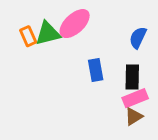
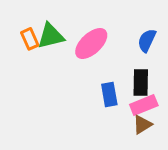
pink ellipse: (75, 24) -> (91, 43), moved
blue rectangle: (96, 70) -> (109, 95), moved

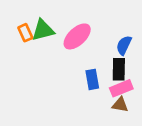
blue semicircle: (147, 40) -> (124, 45), moved
brown triangle: (142, 125) -> (120, 105), turned 42

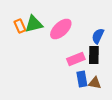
blue rectangle: (92, 79) -> (82, 79), moved
pink rectangle: (121, 88) -> (76, 59), moved

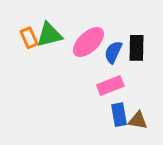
blue semicircle: (98, 36) -> (113, 52), moved
black rectangle: (94, 55) -> (136, 48), moved

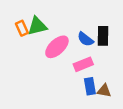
pink ellipse: (89, 42) -> (57, 47), moved
blue semicircle: (113, 52) -> (85, 39), turned -77

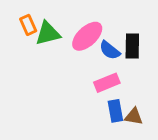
orange rectangle: (22, 28) -> (28, 25), moved
pink ellipse: (57, 47) -> (87, 36), moved

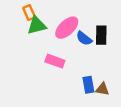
orange rectangle: (28, 25) -> (29, 13), moved
pink rectangle: (107, 83) -> (55, 61), moved, turned 42

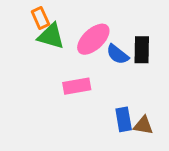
green triangle: (37, 25) -> (51, 36), turned 30
pink rectangle: (55, 61) -> (77, 86), turned -30

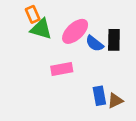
brown triangle: (143, 125) -> (115, 101), turned -35

